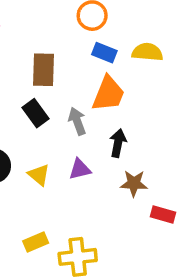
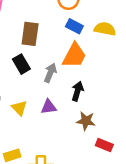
gray arrow: (77, 121) -> (50, 73), turned 36

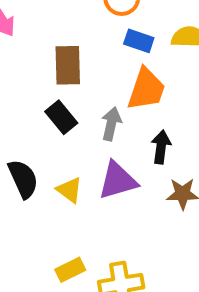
purple triangle: (49, 107) -> (118, 181), size x1.5

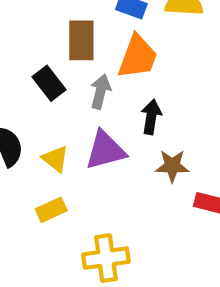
brown rectangle: (68, 65) -> (81, 40), moved
yellow rectangle: (70, 270) -> (51, 210), moved

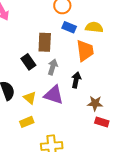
orange trapezoid: (138, 57) -> (85, 51), moved, turned -30
purple triangle: (105, 150) -> (54, 95), turned 30
brown star: (172, 166) -> (95, 103), moved

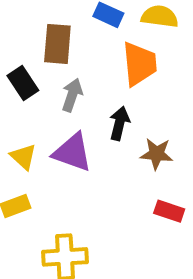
brown star: (95, 103) -> (157, 154), moved

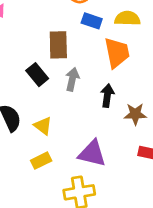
purple triangle: (72, 152) -> (92, 153), moved

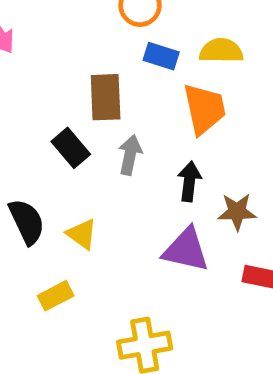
purple triangle: (92, 153) -> (186, 250), moved
yellow rectangle: (41, 161) -> (56, 296), moved

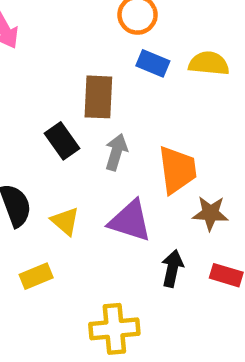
orange trapezoid: (204, 109) -> (177, 170), moved
black arrow: (189, 181) -> (172, 268), moved
purple triangle: (186, 250) -> (130, 221), moved

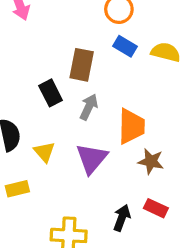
purple triangle: (130, 221) -> (92, 158), turned 44
black arrow: (172, 268) -> (122, 218), moved

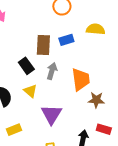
blue rectangle: (125, 46) -> (66, 40), moved, turned -40
yellow triangle: (44, 152) -> (30, 91), moved
purple triangle: (92, 158) -> (51, 114), moved

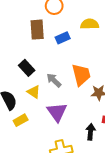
brown rectangle: (43, 45) -> (37, 30), moved
gray arrow: (52, 71) -> (54, 80), moved, turned -56
yellow rectangle: (14, 130) -> (21, 120), moved

